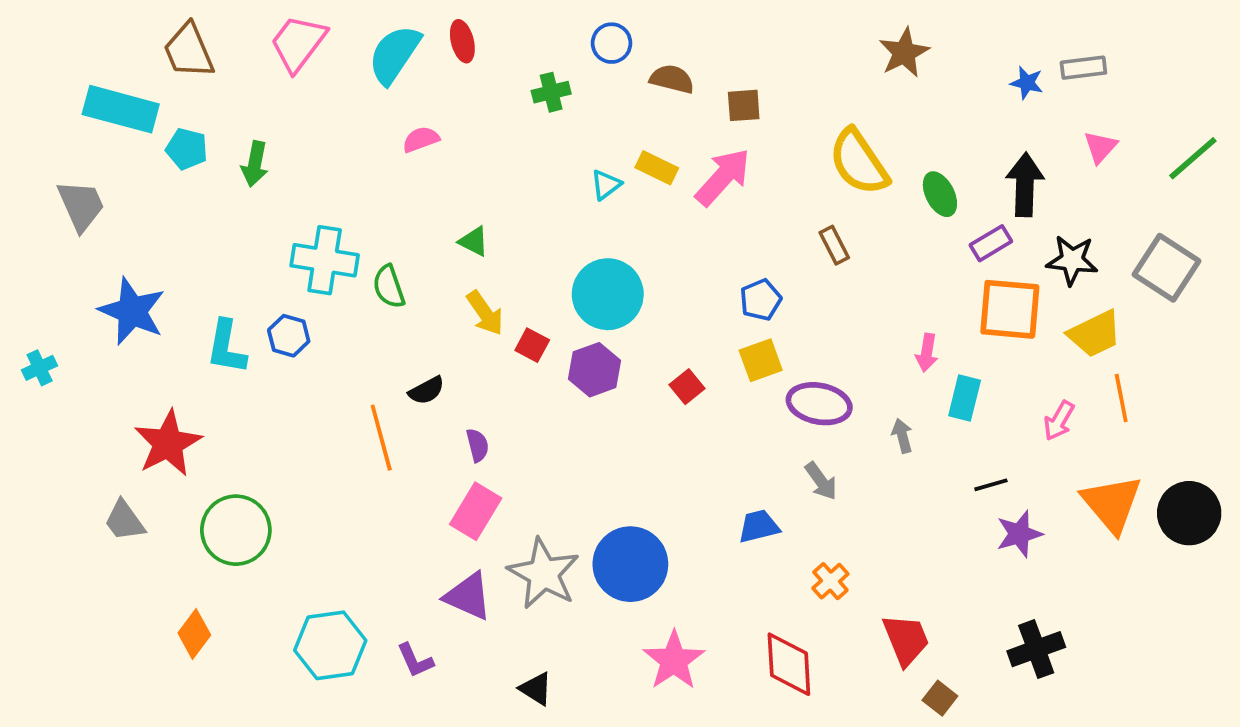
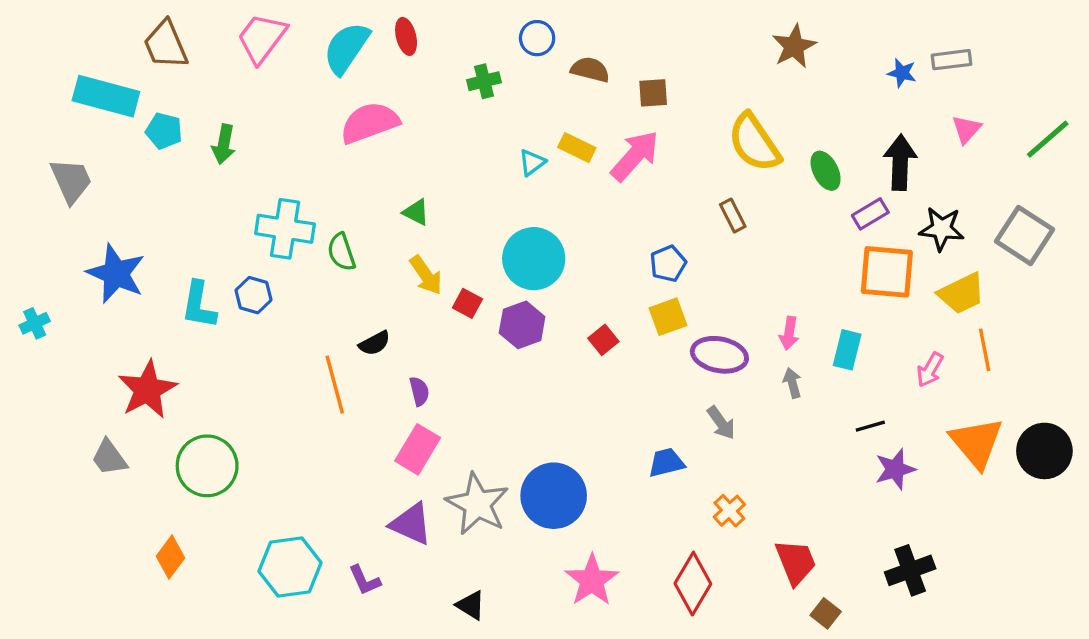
pink semicircle: (421, 139) -> (370, 123), size x1.8
pink arrow: (927, 353) -> (789, 333), moved
red diamond: (789, 664) -> (693, 584), turned 34

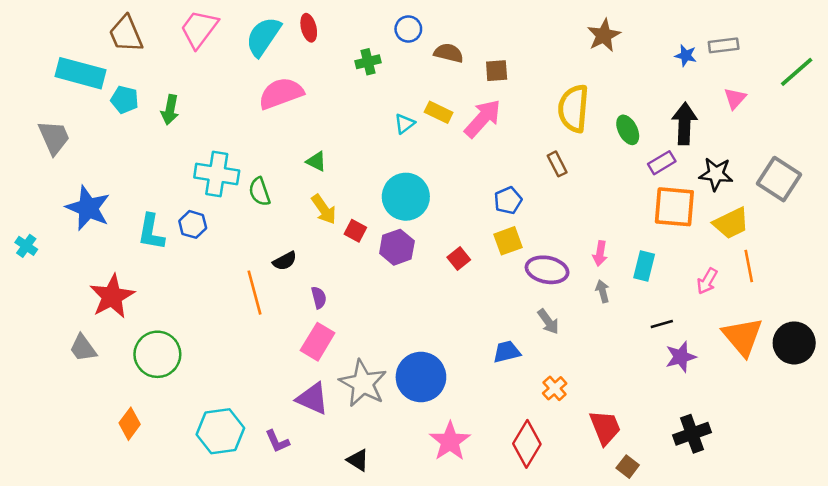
green line: (1048, 139) -> (797, 72), moved
yellow semicircle: (754, 143) -> (574, 108), turned 39
cyan cross: (35, 323) -> (26, 246), turned -30

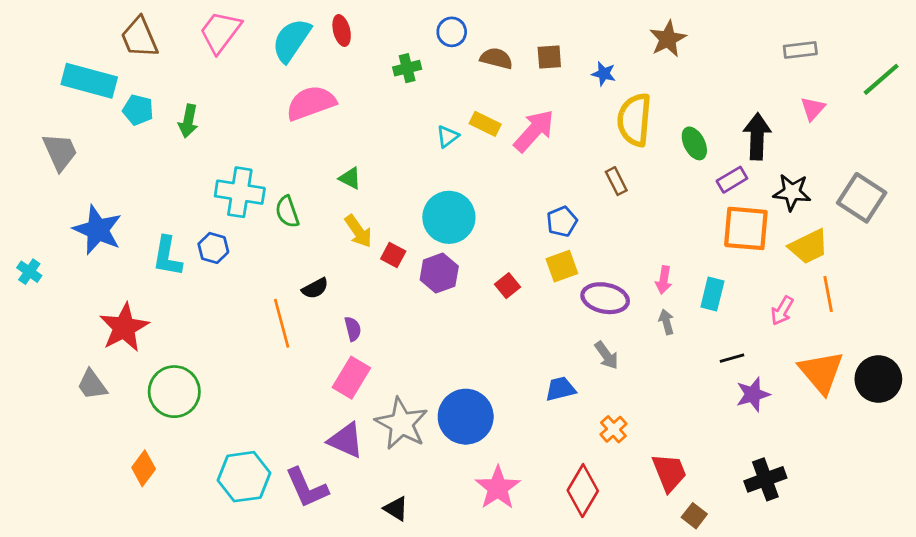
blue star: (686, 55) -> (604, 74), moved
brown square: (497, 71) -> (549, 57), moved
purple L-shape: (277, 441) -> (307, 488), size x1.6

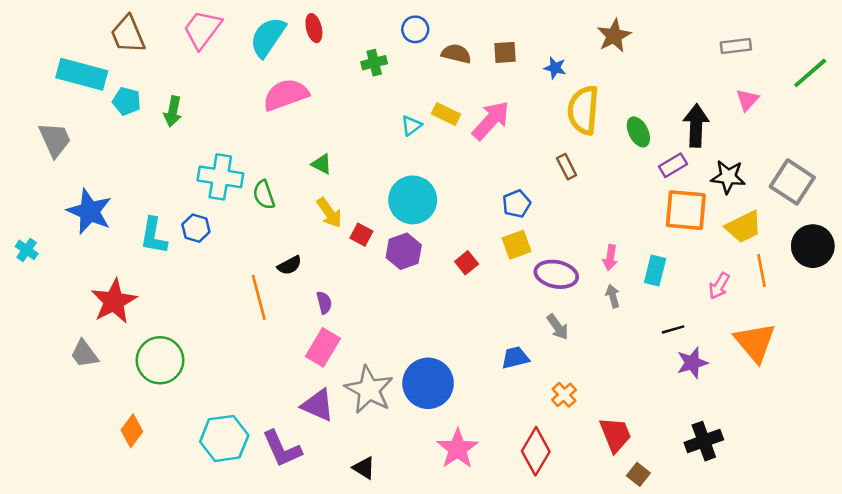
black circle: (878, 379) -> (813, 246), moved

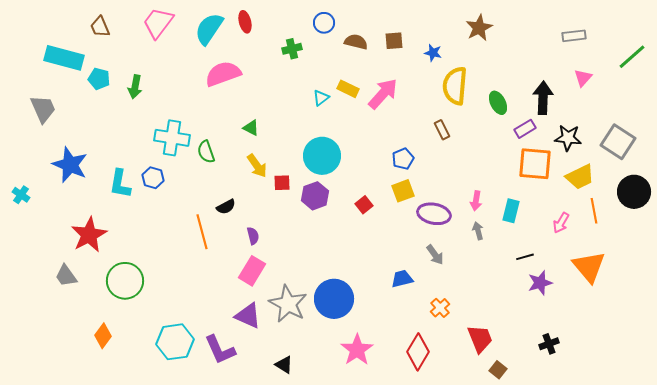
brown trapezoid: (128, 34) -> (100, 27), size x0.7
red square: (361, 235) -> (282, 183), turned -30
black cross: (704, 441) -> (549, 344), size x0.7

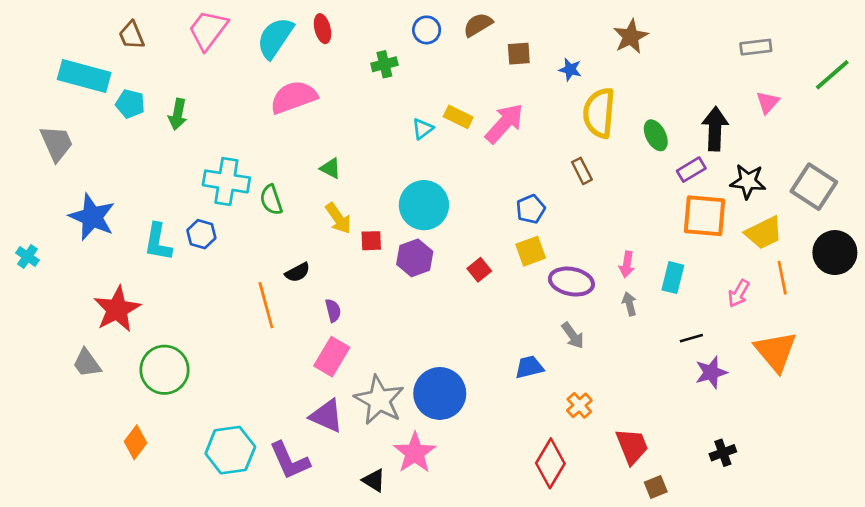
brown semicircle: (356, 42) -> (478, 25), moved, turned -45
pink star: (357, 350) -> (415, 453), moved
brown square: (498, 370) -> (656, 487), turned 30

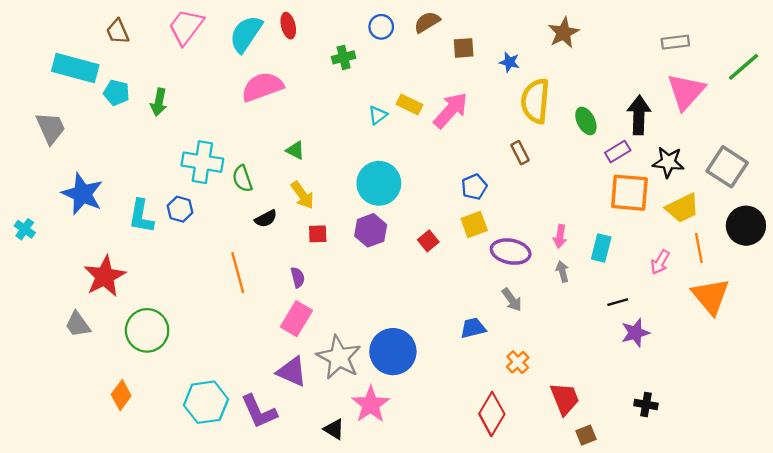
pink triangle: (768, 102) -> (686, 92), size x1.8
red square: (371, 241) -> (318, 234), moved
black semicircle: (297, 272) -> (266, 219), moved
orange triangle: (776, 351) -> (711, 296), moved
black cross: (723, 453) -> (646, 404), turned 30

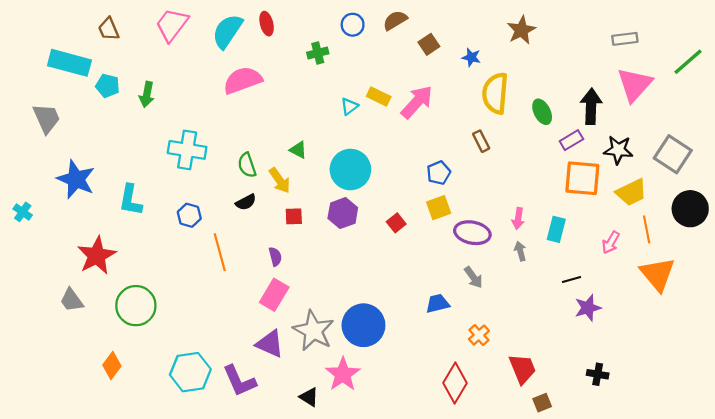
brown square: (464, 48) -> (429, 44), turned -30
green triangle: (295, 150) -> (298, 150), moved
green semicircle: (242, 179) -> (247, 165), moved
blue hexagon: (180, 209) -> (189, 215), moved

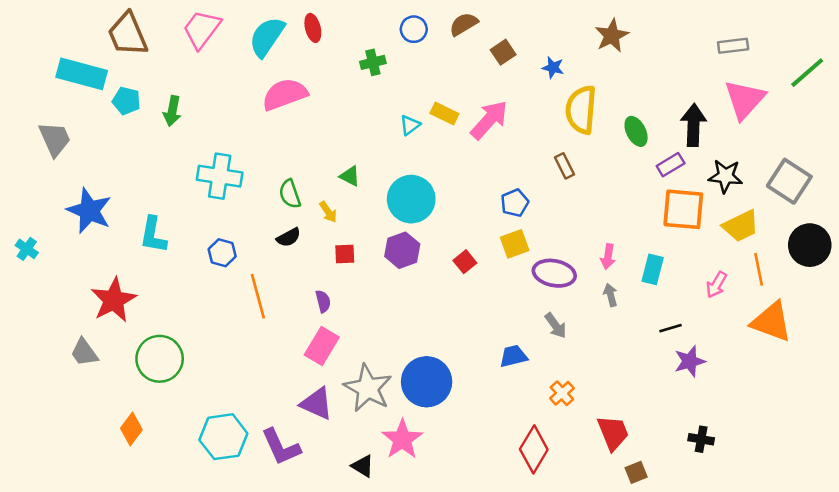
brown trapezoid: (109, 29) -> (128, 34), size x1.6
yellow arrow: (280, 180) -> (328, 212), size x0.7
orange triangle: (658, 274) -> (771, 322), turned -30

